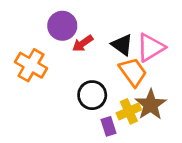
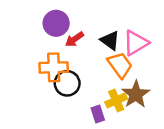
orange cross: (31, 65) -> (54, 67), moved, turned -32
black circle: (92, 95) -> (67, 83), moved

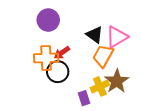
red arrow: (74, 39) -> (62, 53), moved
orange trapezoid: (120, 65) -> (103, 56), turned -115

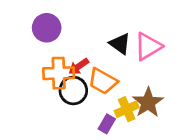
purple circle: (48, 20) -> (47, 28), moved
orange trapezoid: (103, 56) -> (103, 81), moved, turned -90
purple rectangle: (84, 98) -> (107, 124), turned 48

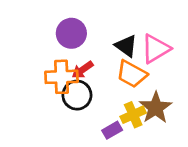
purple circle: (47, 28) -> (71, 33), moved
orange trapezoid: (103, 81) -> (132, 74), moved
purple rectangle: (107, 124) -> (112, 130), turned 30

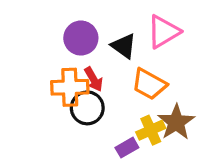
black triangle: (126, 46) -> (124, 46), moved
pink triangle: (156, 49) -> (163, 32), moved
red arrow: (83, 70) -> (94, 79), turned -85

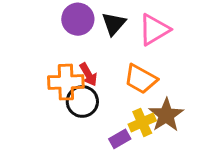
purple circle: (81, 38) -> (78, 19), moved
black triangle: (124, 46) -> (114, 24), moved, turned 35

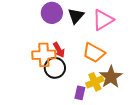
purple rectangle: (120, 139) -> (80, 93), turned -48

